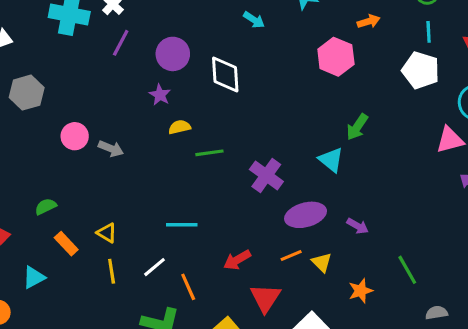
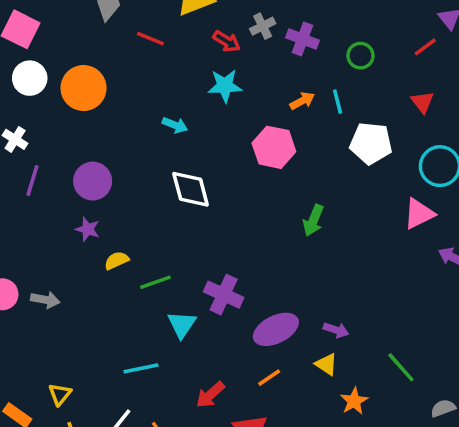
cyan line: (429, 32) -> (338, 102), moved
white diamond: (225, 75) -> (191, 189), moved
cyan triangle: (331, 160) -> (182, 324), moved, turned 36
yellow triangle: (107, 233) -> (60, 394), turned 50
yellow triangle: (322, 262) -> (326, 364), moved

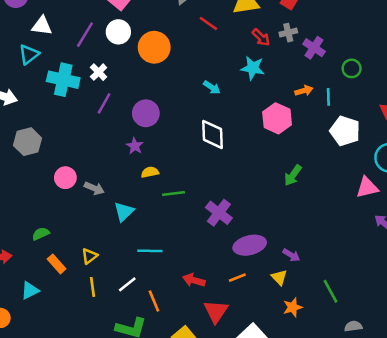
cyan triangle: (182, 324) -> (124, 212), moved
red arrow: (210, 395) -> (194, 280), turned 45

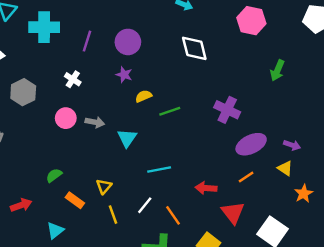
white cross: (99, 72) -> (73, 79), moved
purple cross: (219, 213) -> (227, 110), moved

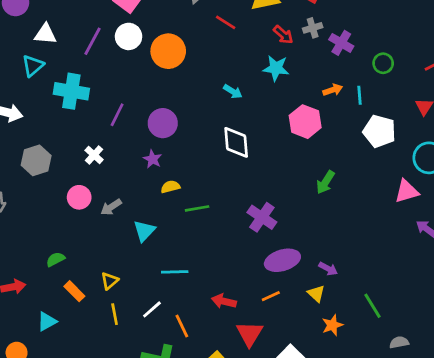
gray arrow: (95, 122) -> (111, 207), turned 126

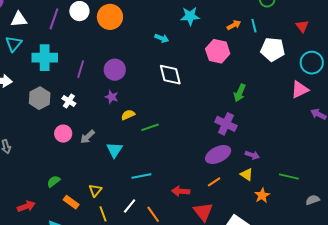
gray hexagon: (36, 160) -> (40, 98), moved
purple cross: (262, 217) -> (226, 124), moved
green line: (373, 306) -> (289, 176), turned -36

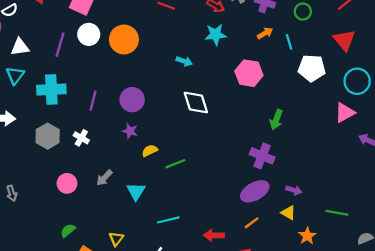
orange arrow: (234, 25) -> (265, 33), moved
red triangle: (302, 26) -> (344, 40), size x1.5
pink circle: (63, 134) -> (67, 183), moved

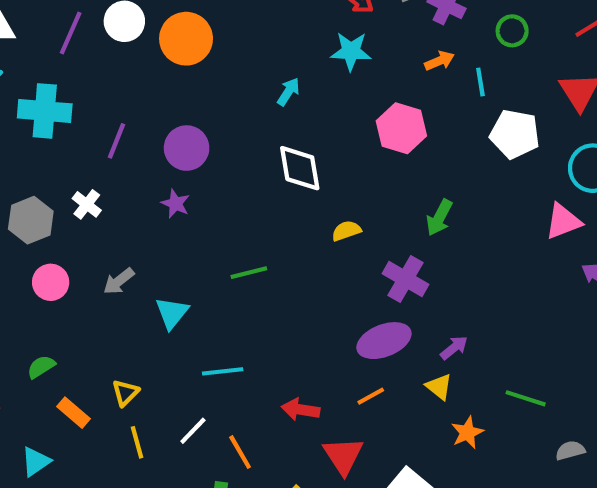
cyan arrow: (184, 61) -> (288, 92), turned -84
gray hexagon: (48, 136) -> (31, 220), moved
yellow semicircle: (150, 151) -> (346, 231), moved
purple arrow: (294, 190) -> (454, 348), turned -63

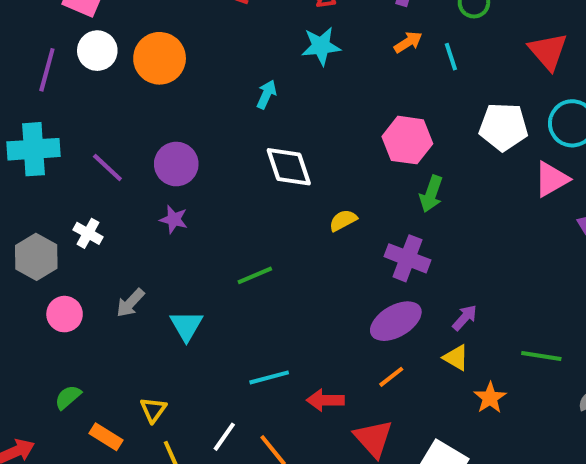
pink hexagon: (401, 128) -> (407, 140), moved
white pentagon: (515, 134) -> (503, 127), moved
purple line: (117, 141) -> (107, 167), turned -60
cyan line: (223, 371) -> (269, 377), moved

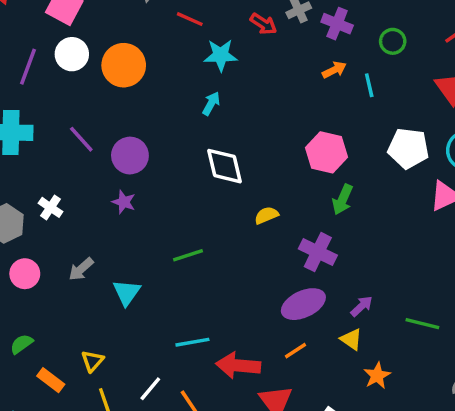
cyan star: (321, 46) -> (221, 55), moved
purple line: (107, 167) -> (81, 139), moved
green line: (541, 356) -> (422, 324), moved
red arrow: (325, 400) -> (238, 366), size x1.4

